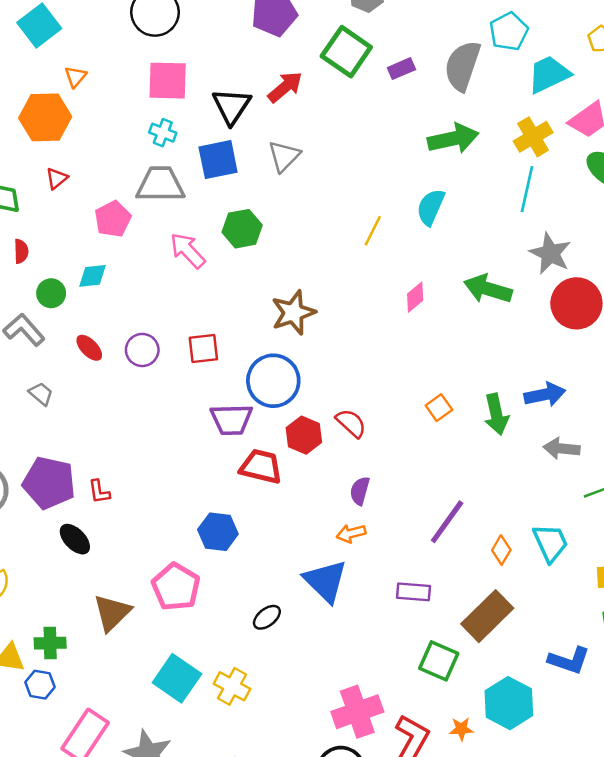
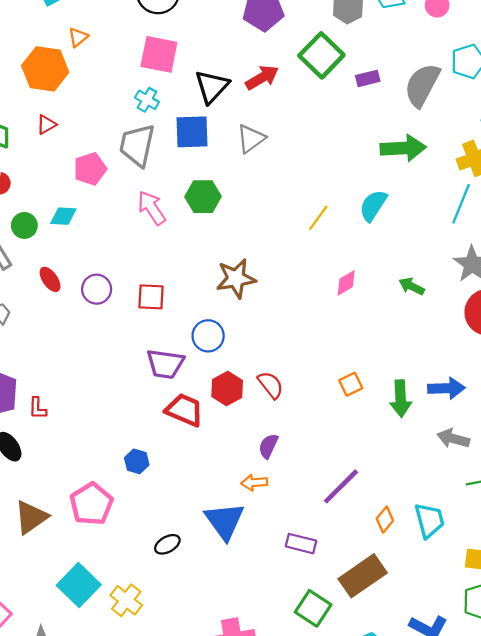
gray trapezoid: (160, 184) -> (137, 145), turned -87
green arrow: (488, 289) -> (412, 286), size x0.6
blue circle: (273, 381) -> (208, 336), size x0.7
blue hexagon: (218, 532) -> (137, 461), size x0.7

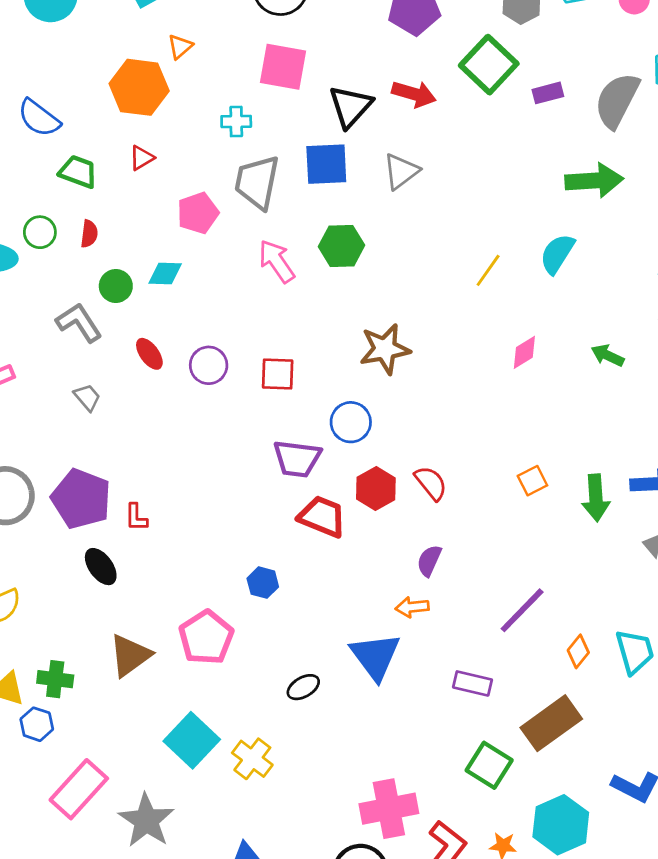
red arrow: (262, 78) -> (414, 94), turned 48
cyan cross: (147, 100) -> (236, 121), moved, turned -30

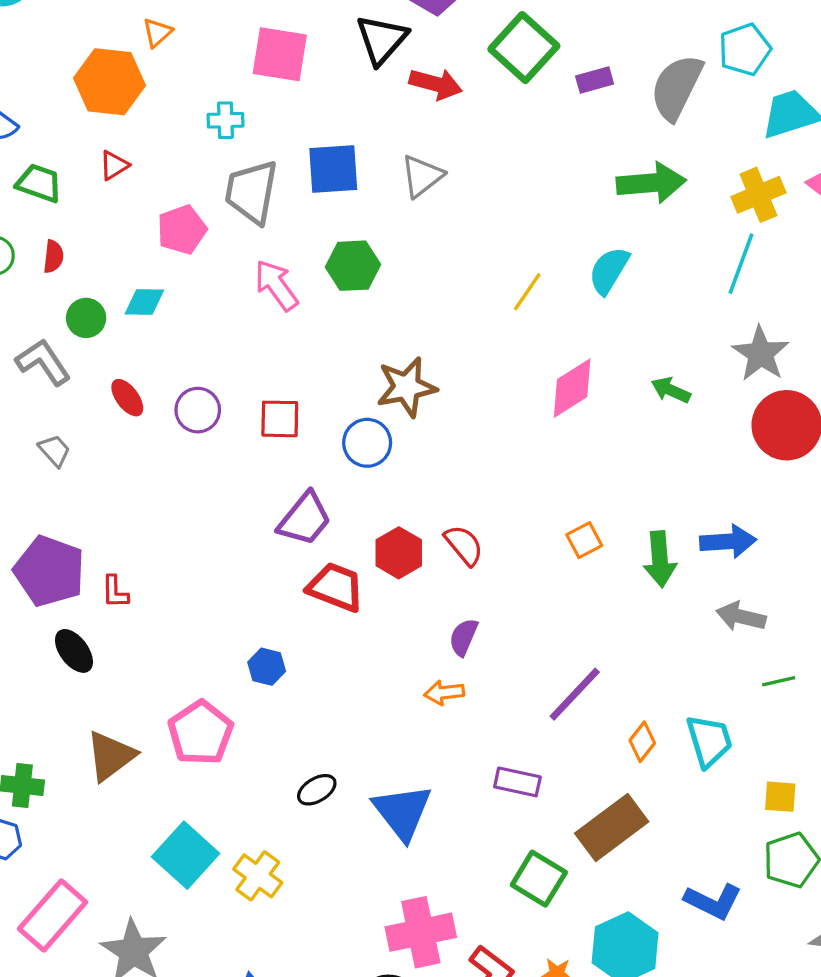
black triangle: (350, 106) -> (382, 39), moved
pink diamond: (524, 352) -> (572, 388), size x1.5
blue circle: (351, 422) -> (367, 443), moved
purple trapezoid: (297, 459) -> (305, 519), turned -57
blue triangle: (375, 656) -> (402, 812), moved

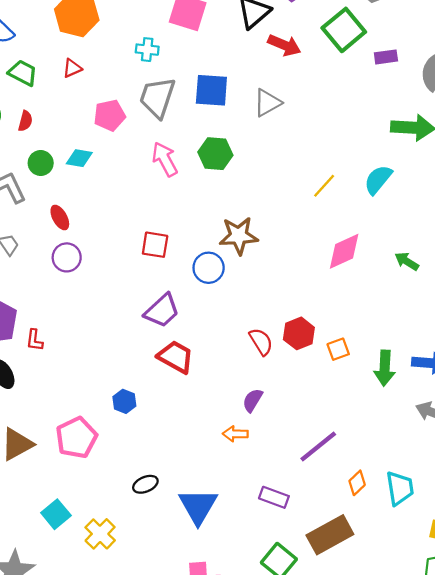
purple circle: (198, 410) -> (67, 257), moved
red hexagon: (399, 553) -> (299, 333), moved
cyan square: (186, 855) -> (56, 514), size x0.7

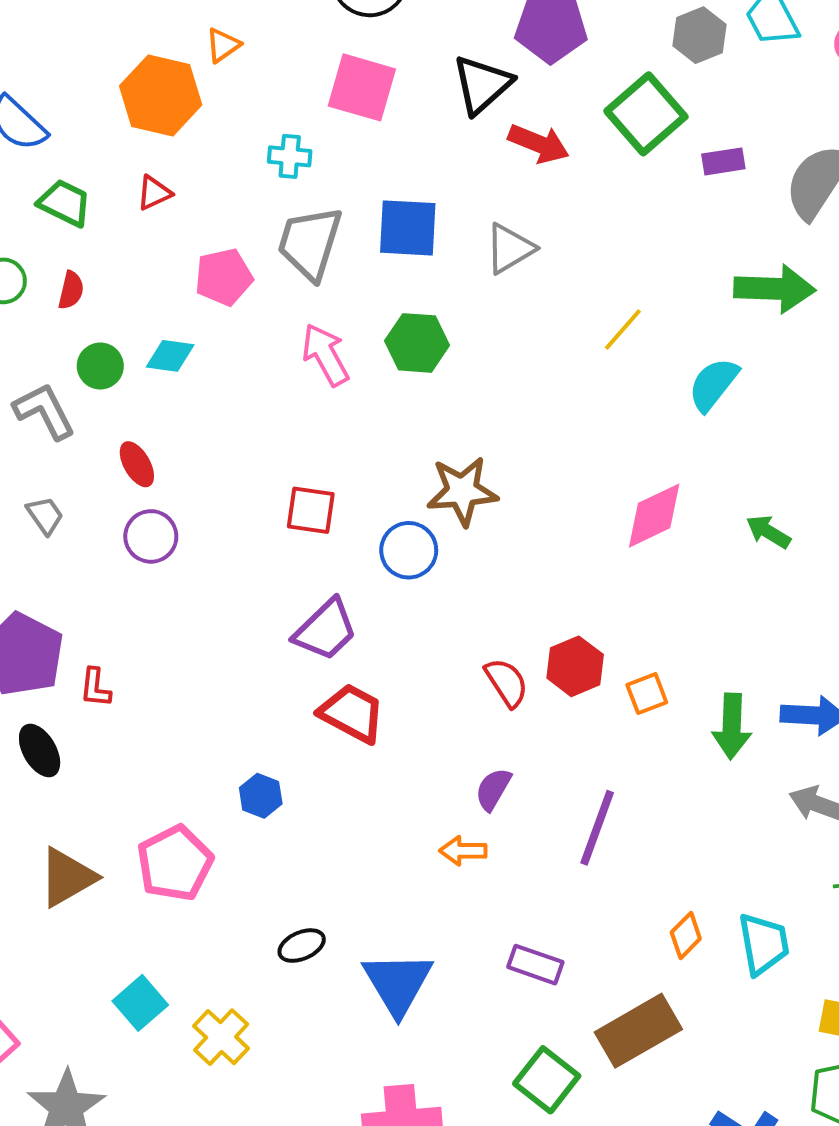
yellow line: (324, 186) -> (623, 330), moved
purple line: (318, 446) -> (597, 828), moved, turned -30

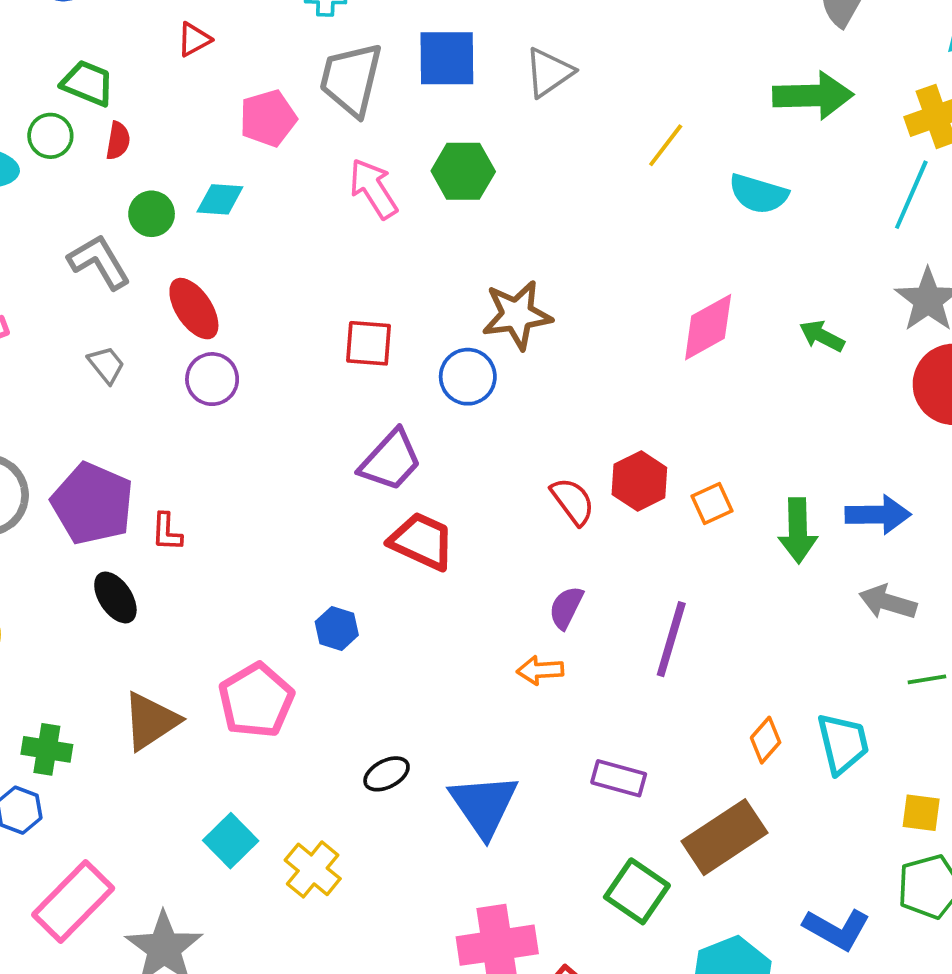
green trapezoid: (65, 203) -> (88, 83), moved
cyan semicircle: (713, 384) -> (758, 194), turned -108
red ellipse: (137, 464) -> (194, 309), size x1.4

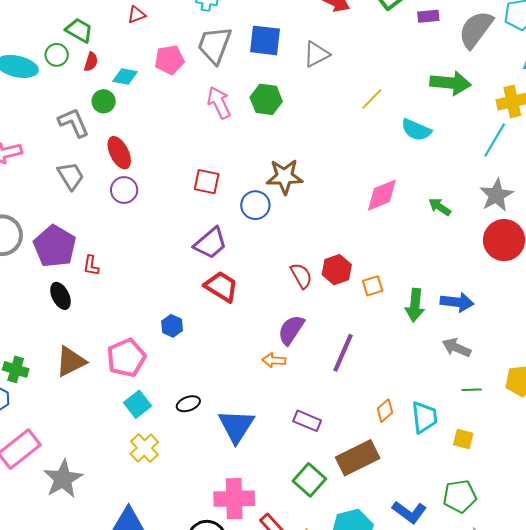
cyan diamond: (220, 199) -> (125, 77), moved
gray trapezoid: (106, 365) -> (71, 176), size x1.4
purple semicircle: (566, 607) -> (291, 330), size x1.4
yellow square: (921, 813) -> (463, 439), moved
cyan square: (231, 841) -> (138, 404), moved

